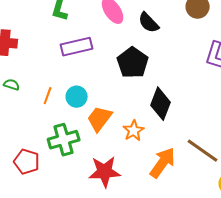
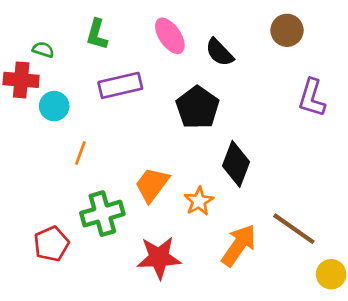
green semicircle: (12, 85) -> (43, 50), moved
cyan circle: (77, 97) -> (54, 106), moved
red pentagon: (27, 162) -> (51, 244), turned 30

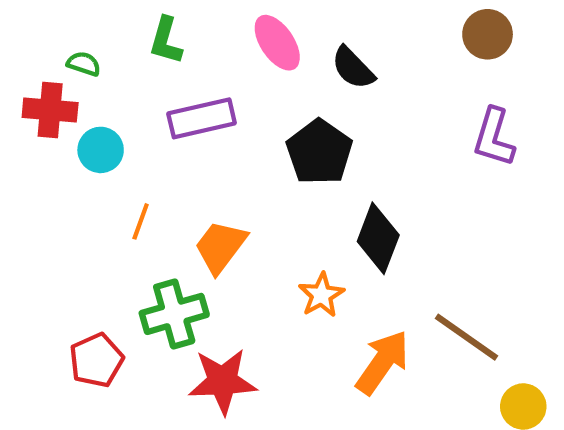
brown circle: (287, 30) -> (488, 34), moved
orange trapezoid: (152, 185) -> (220, 247), moved
red star: (159, 258) -> (223, 381), moved

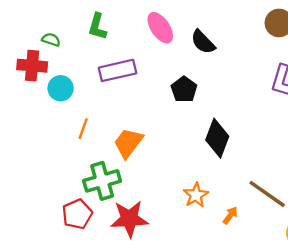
black pentagon: (319, 152) -> (184, 89), size x0.7
orange star: (321, 295) -> (196, 195), moved
red pentagon: (96, 360) -> (77, 214), moved
orange arrow: (382, 362) -> (230, 215), moved, size x0.5

